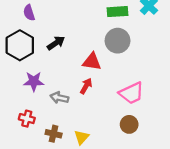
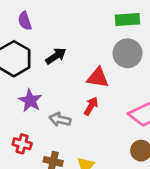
purple star: (34, 81) -> (30, 101), turned 30

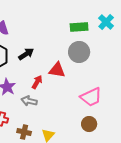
red arrow: (91, 106) -> (37, 82), moved

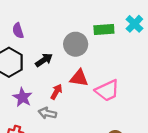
gray circle: (79, 52) -> (76, 44), moved
pink trapezoid: (91, 97) -> (107, 91), moved

